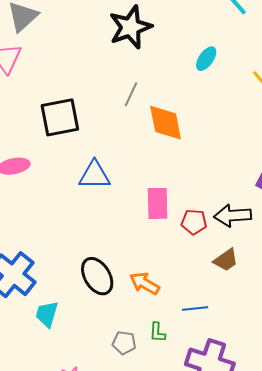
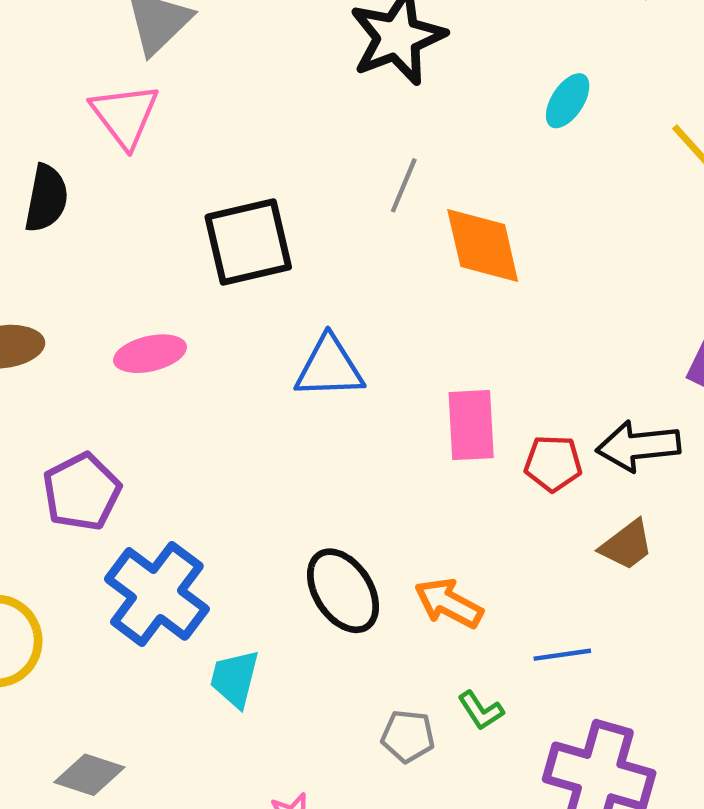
green L-shape: (157, 332) -> (481, 710), turned -35

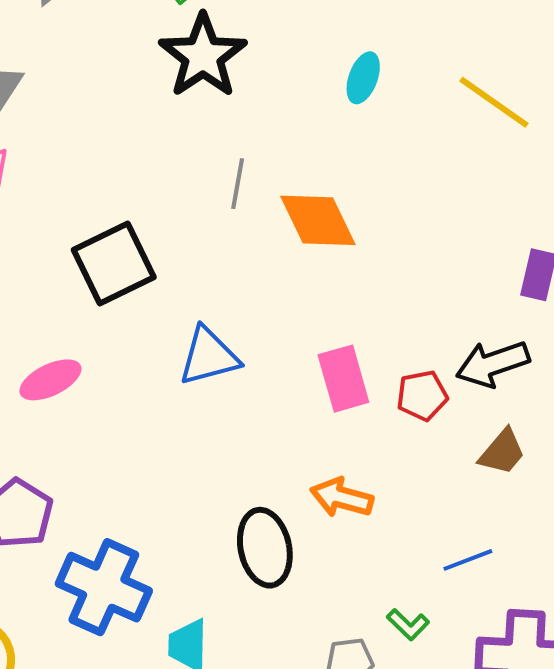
black ellipse: (343, 591) -> (265, 548), turned 34
orange arrow: (449, 603) -> (342, 497), moved

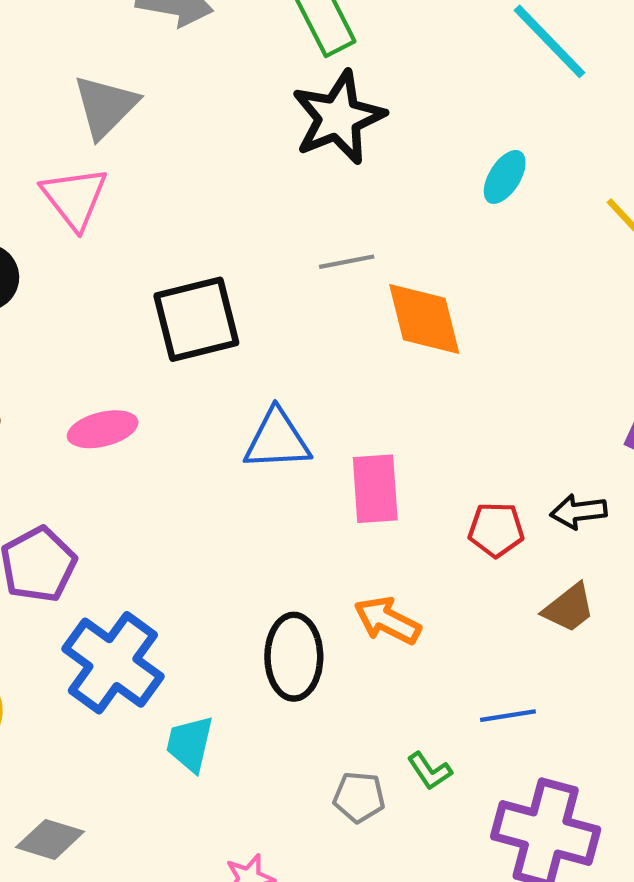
gray line: (238, 184) -> (347, 262), turned 57
black arrow: (493, 364) -> (579, 512), size x0.7
pink rectangle: (343, 379) -> (375, 489), moved

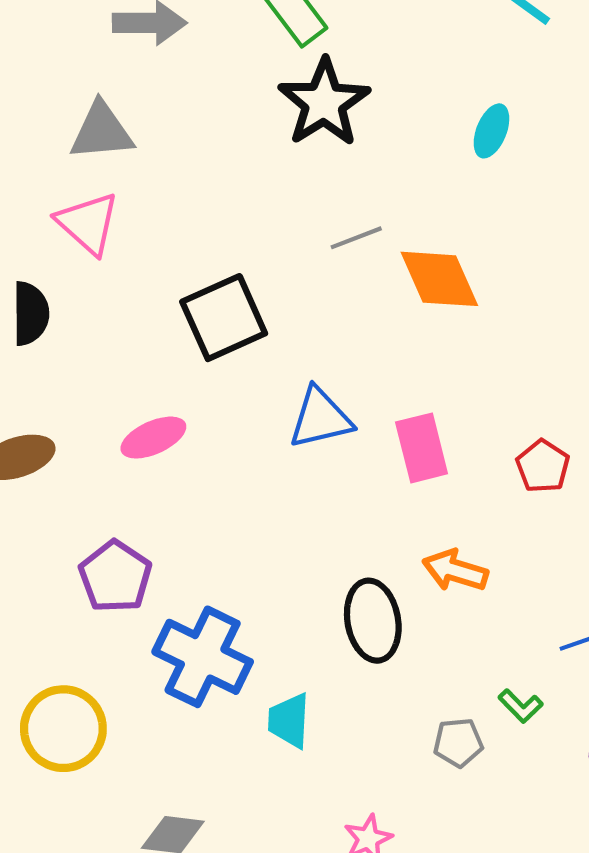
gray triangle: (105, 106) -> (102, 131), turned 50
red pentagon: (496, 530) -> (543, 466), turned -30

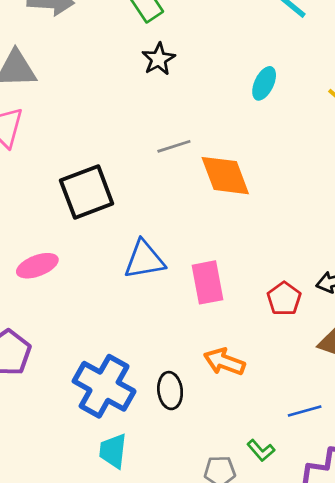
black star: (324, 103) -> (159, 59), size x0.6
black ellipse: (373, 621) -> (170, 391), size x0.7
blue cross: (203, 657) -> (104, 386), moved

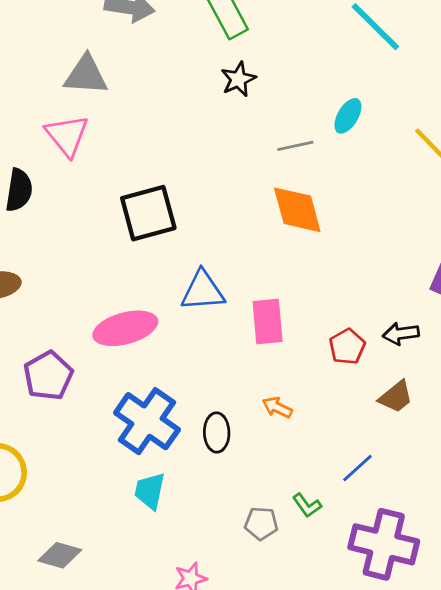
gray line: (174, 146) -> (295, 146), moved
pink ellipse: (37, 266) -> (125, 328), moved, size x1.4
orange arrow: (224, 362) -> (277, 407), size x0.7
blue line: (305, 411) -> (357, 468), turned -32

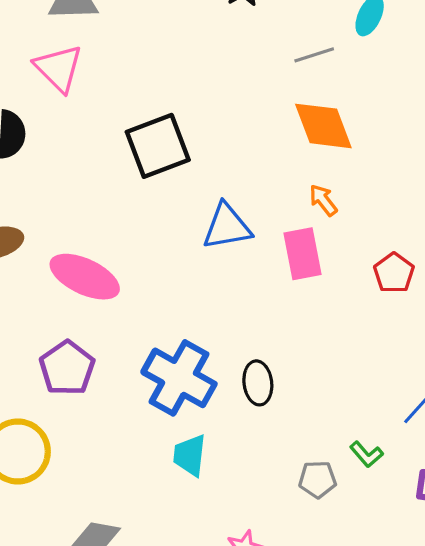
pink ellipse: (125, 328) -> (85, 277), moved, turned 46
purple pentagon: (48, 376) -> (67, 368), moved
orange arrow: (277, 407) -> (323, 200), moved, turned 32

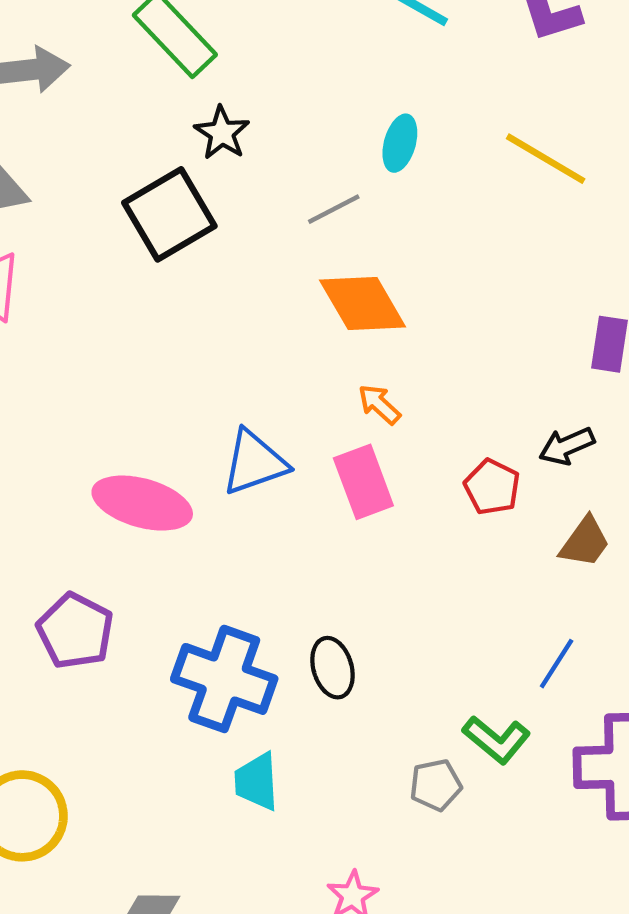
black square: (158, 146) -> (169, 214), moved
pink ellipse: (85, 277) -> (142, 503), moved
purple pentagon: (67, 368) -> (75, 631), moved
green L-shape: (366, 454) -> (496, 740), size x1.4

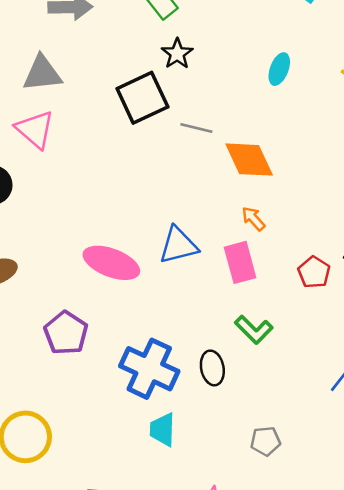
gray line: (334, 209) -> (196, 128), moved, turned 36
green L-shape: (496, 740) -> (254, 330), moved

